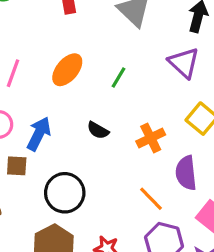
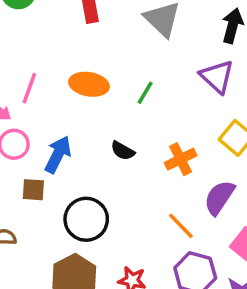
orange ellipse: (67, 70) -> (89, 84), turned 60
purple semicircle: (186, 173) -> (219, 198), turned 40

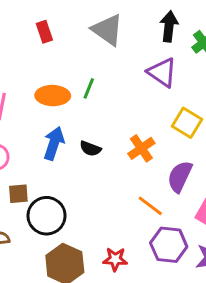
green line: (145, 93) -> (89, 88), moved
blue arrow: (58, 155) -> (54, 143), moved
black circle: (86, 219) -> (47, 216), moved

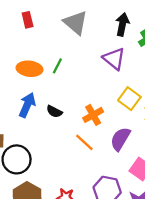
orange line: (150, 206) -> (84, 142), moved

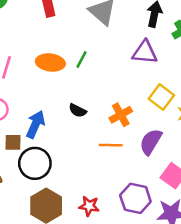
purple triangle: (114, 59) -> (145, 52), turned -35
blue arrow: (27, 105) -> (35, 124), moved
orange line: (84, 142) -> (111, 145), turned -42

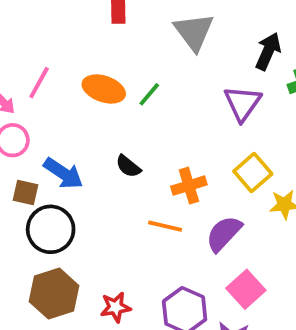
purple triangle: (145, 52) -> (243, 103), turned 48
blue arrow: (35, 124) -> (63, 173), turned 88
red star: (89, 206) -> (116, 307), turned -30

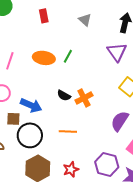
gray triangle: (194, 32) -> (85, 20), size x0.6
orange cross: (189, 186) -> (84, 98), moved
orange line: (165, 226) -> (68, 131), moved

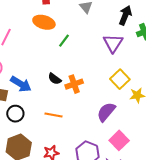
orange ellipse: (44, 58) -> (44, 22), moved
black circle: (30, 135) -> (15, 114), size x0.7

